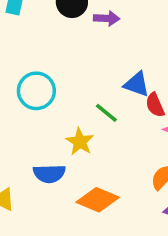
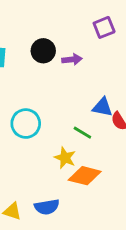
blue semicircle: (49, 174) -> (47, 207), moved
orange diamond: (98, 200) -> (85, 176), moved

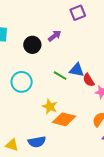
black circle: (43, 51) -> (32, 45), moved
purple arrow: (72, 59) -> (55, 36), turned -32
green line: (82, 133) -> (60, 76), moved

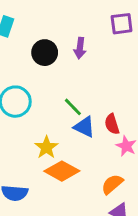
purple arrow: (55, 36) -> (80, 48), turned 120
blue triangle: (77, 70) -> (84, 127), moved

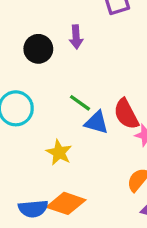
red semicircle: (112, 124) -> (126, 114), size x1.4
orange diamond: (62, 171) -> (66, 203), moved

